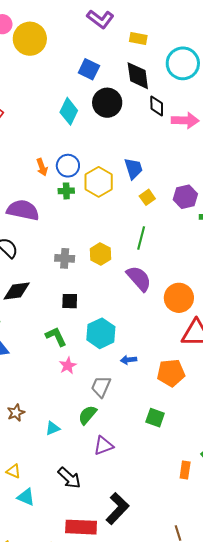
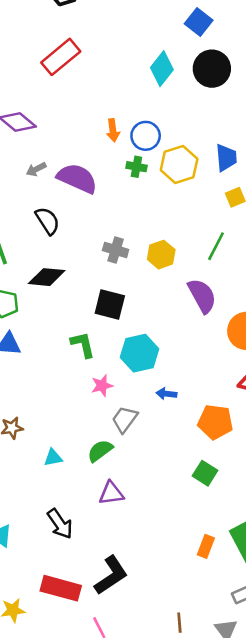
black square: (70, 301) -> (110, 304), size x1.4
pink star: (68, 366) -> (102, 386), moved
green square: (155, 418) -> (205, 473), moved

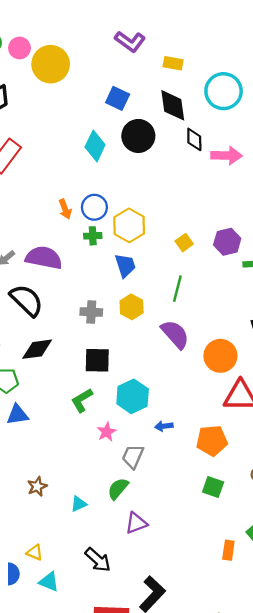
blue trapezoid: (226, 158) -> (125, 265), moved
black semicircle: (47, 221) -> (27, 300), size x1.4
green L-shape: (83, 345) -> (82, 400), turned -95

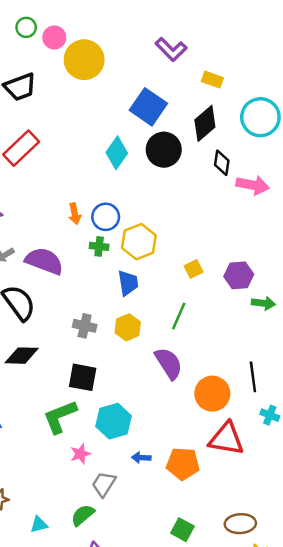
blue square: (118, 98) -> (148, 107), size x1.4
black diamond: (173, 105) -> (205, 123), turned 48
green L-shape: (82, 400) -> (60, 417), size x1.4
orange pentagon: (212, 441) -> (183, 464), moved

